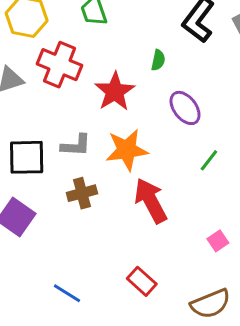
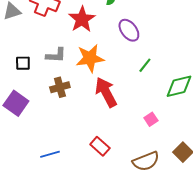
black square: (27, 157) -> (23, 63), size x0.6
blue line: (67, 293) -> (50, 154), turned -48

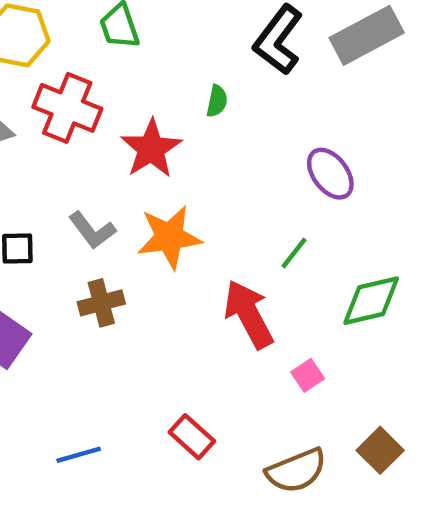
purple ellipse: (129, 30) -> (330, 174), moved
gray L-shape: (56, 55) -> (92, 230), turned 50
red arrow: (106, 92) -> (249, 314), moved

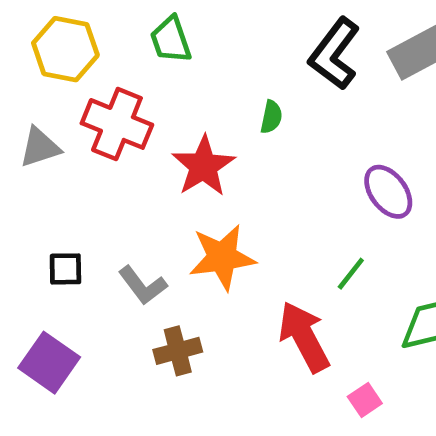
gray L-shape: (92, 230) -> (143, 285), moved
brown cross: (101, 303) -> (178, 351), moved

